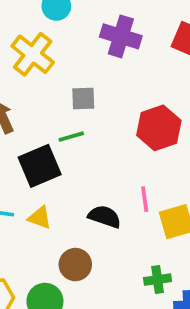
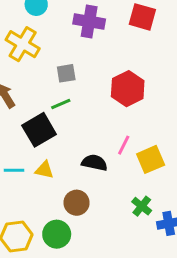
pink line: (145, 199) -> (124, 145), turned 42
green cross: (158, 280) -> (142, 206), turned -36

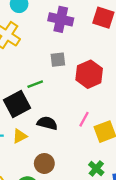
gray square: (66, 73) -> (58, 60), moved
black semicircle: (94, 163) -> (47, 123), moved
yellow triangle: (44, 170) -> (20, 136), turned -42

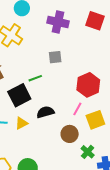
red hexagon: (89, 74) -> (88, 85), moved
black semicircle: (47, 123) -> (45, 112), turned -30
brown circle: (44, 163) -> (70, 134), moved

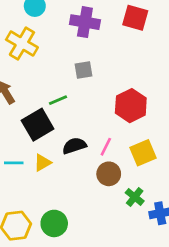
pink line: (77, 109) -> (106, 147), moved

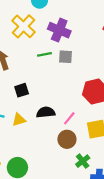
purple cross: (85, 22) -> (59, 30), moved
green line: (58, 100) -> (45, 54), moved
black square: (38, 125) -> (22, 90), size x0.6

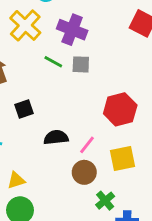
green line: (45, 54) -> (53, 62), turned 40
yellow triangle: (19, 120) -> (16, 180), moved

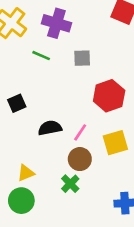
gray square: (81, 64) -> (82, 58), moved
yellow triangle: (16, 180) -> (26, 173), moved
green cross: (105, 201) -> (70, 184), moved

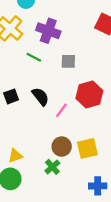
black semicircle: (50, 128) -> (40, 97), moved, turned 60
pink line: (80, 132) -> (61, 110), moved
yellow square: (115, 143) -> (87, 148), moved

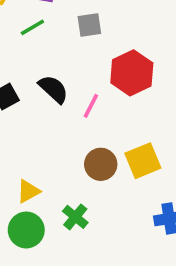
green line: (34, 57) -> (32, 27), turned -48
green cross: (52, 167) -> (75, 217), moved

